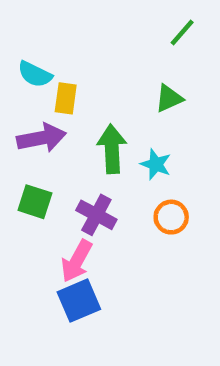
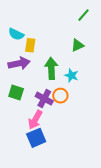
orange circle: (171, 217) -> (60, 96), moved

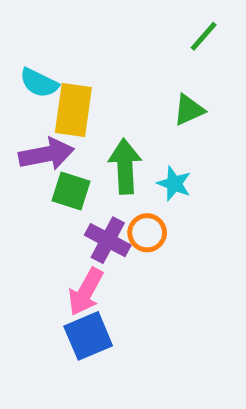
yellow rectangle: (30, 45) -> (73, 110), size x1.5
green square: (16, 93) -> (71, 191), moved

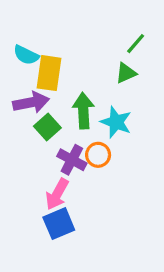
green line: (204, 36) -> (136, 44), moved
cyan star: (174, 184) -> (116, 122), size x1.4
green square: (71, 191) -> (47, 127), turned 30

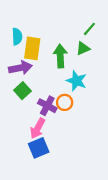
cyan semicircle: (26, 55) -> (17, 37), turned -119
green arrow: (83, 111) -> (60, 56), moved
green square: (47, 127) -> (22, 91), moved

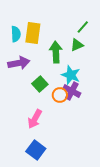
yellow rectangle: (32, 48) -> (33, 33), moved
green square: (22, 91) -> (40, 84), moved
purple cross: (47, 106) -> (72, 91), moved
blue square: (39, 148) -> (36, 150), moved, turned -30

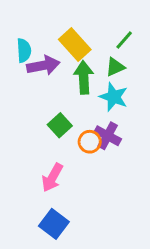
yellow rectangle: (33, 33) -> (75, 45), moved, turned -50
purple arrow: (19, 63) -> (43, 65), moved
cyan star: (71, 75) -> (114, 97), moved

